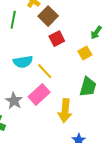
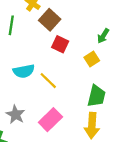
red square: (57, 39) -> (60, 44), turned -35
pink rectangle: (39, 95) -> (50, 120), moved
yellow arrow: (65, 111) -> (92, 125), moved

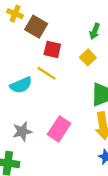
yellow line: (48, 81) -> (47, 73), moved
gray star: (16, 115) -> (22, 131), turned -30

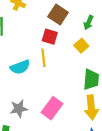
brown square: (36, 27) -> (58, 15), moved
yellow line: (47, 73) -> (43, 58), turned 48

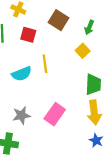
red square: (50, 37) -> (28, 35), moved

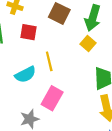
green arrow: (89, 27) -> (93, 18), size x1.6
pink rectangle: (55, 114) -> (52, 98), moved

